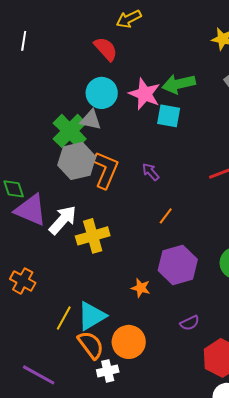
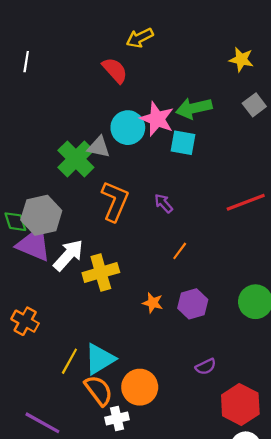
cyan circle: (102, 93) -> (128, 128), moved
gray hexagon: (77, 161) -> (41, 215), moved
purple hexagon: (178, 265) -> (193, 304), size x0.7
orange star: (141, 288) -> (153, 303), moved

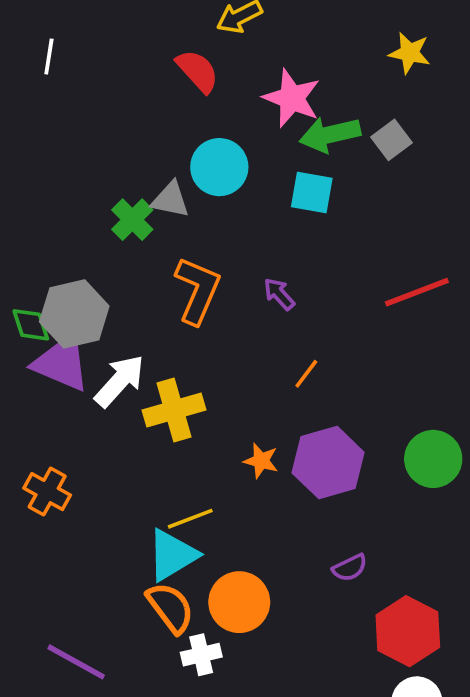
gray square: (254, 105) -> (391, 140), moved
pink star: (157, 119) -> (292, 98), moved
green cross: (76, 159) -> (132, 220), size x0.7
purple hexagon: (193, 304) -> (328, 463), size x1.4
yellow line: (69, 361) -> (190, 519), moved, turned 40

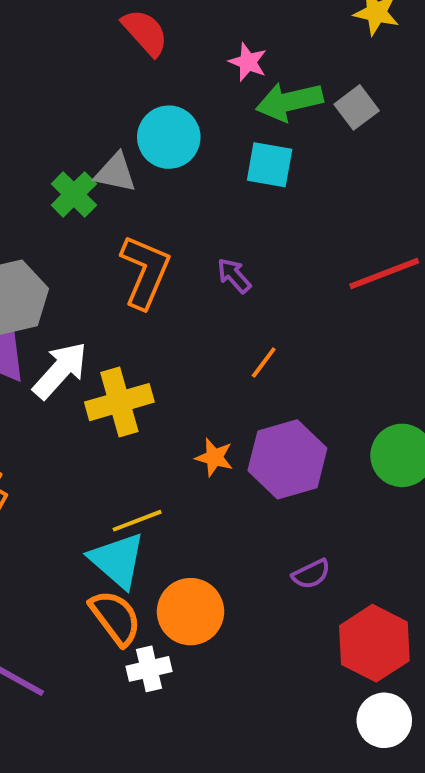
pink star: (292, 98) -> (248, 62), size x0.6
cyan triangle: (172, 555) -> (117, 560), turned -48

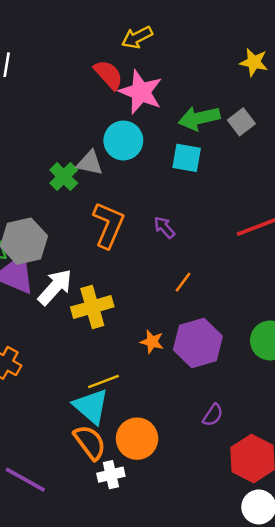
pink star: (248, 62) -> (141, 92), moved, size x1.8
purple semicircle: (311, 574) -> (213, 415), turned -30

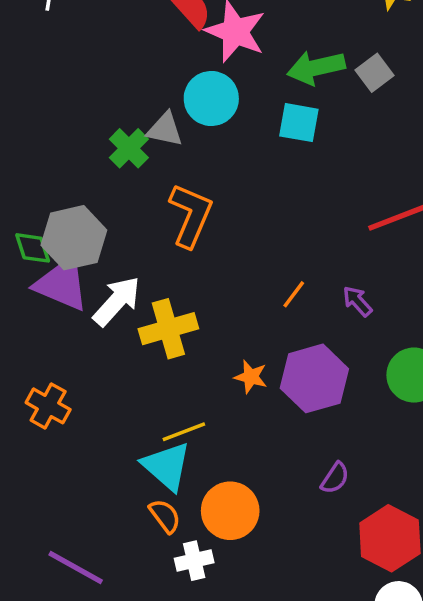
purple arrow: (164, 227) -> (357, 301), moved
orange semicircle: (90, 442) -> (165, 516), size x0.7

